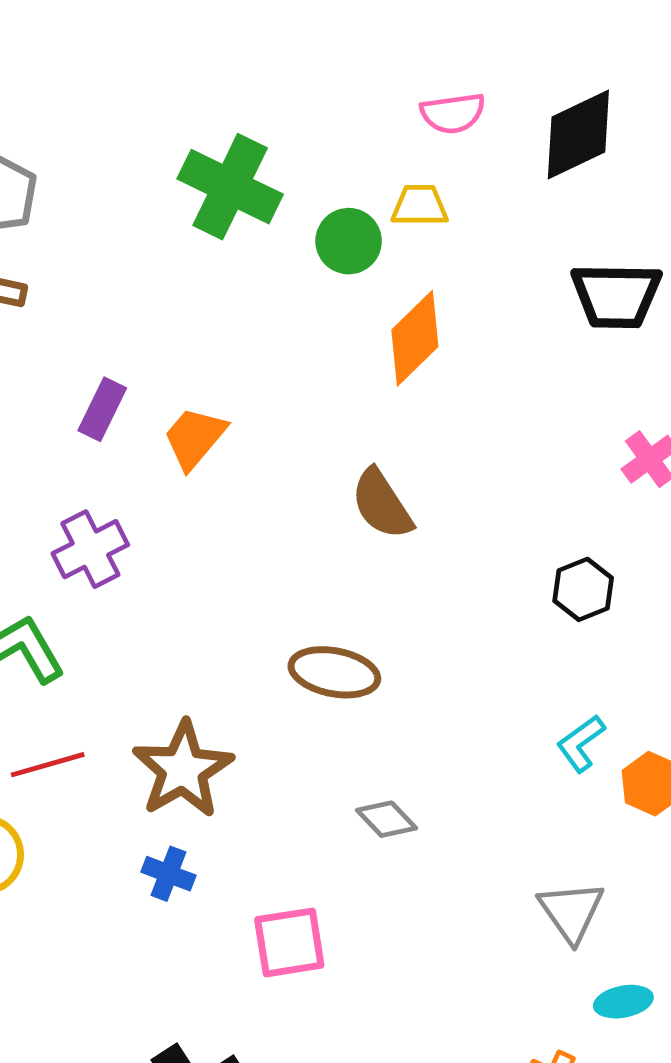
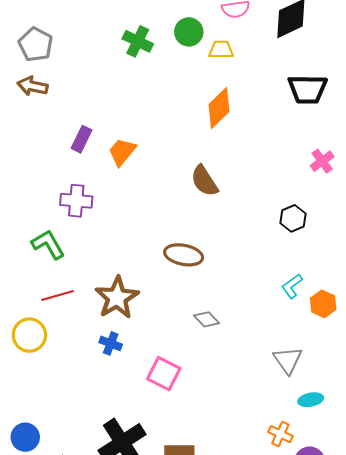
green cross: (230, 187) -> (138, 41), size x0.7
green circle: (349, 241) -> (189, 32), moved
purple cross: (90, 549) -> (76, 201), turned 32
pink square: (289, 942) -> (164, 374), turned 36

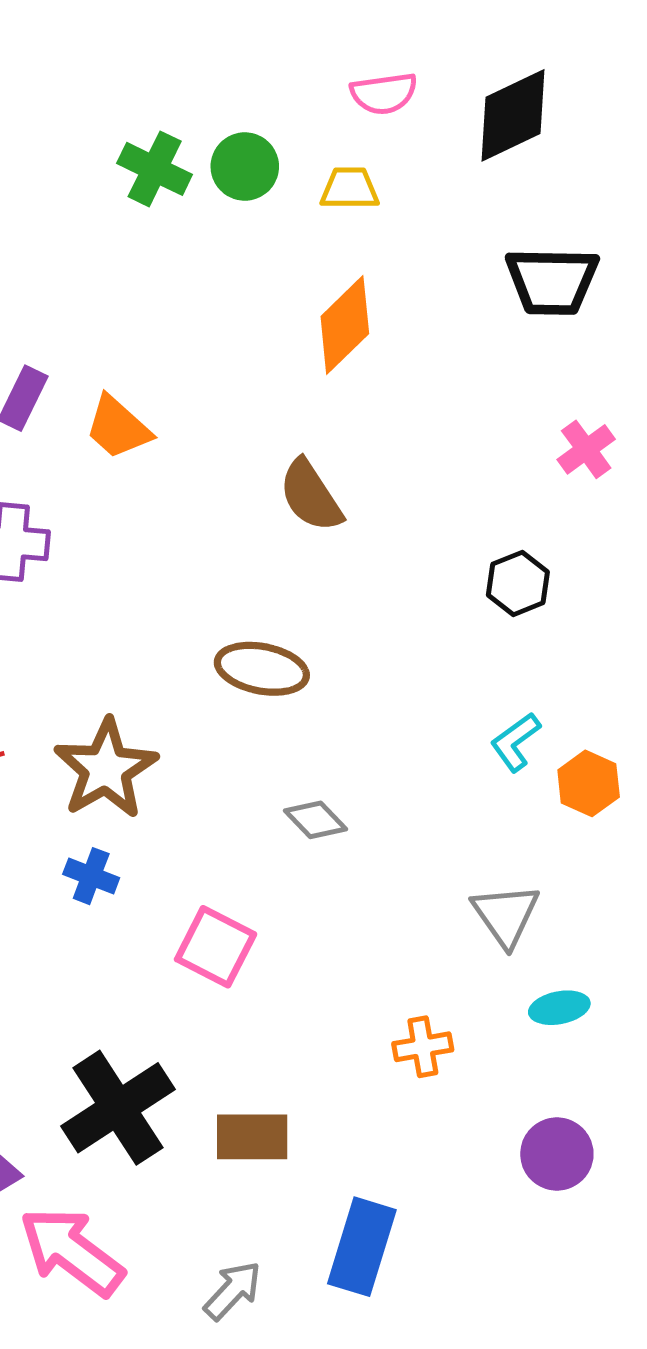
green circle: (189, 32) -> (245, 167), moved
orange trapezoid: (122, 152) -> (118, 427), turned -88
orange cross: (280, 434) -> (423, 1047), moved, turned -35

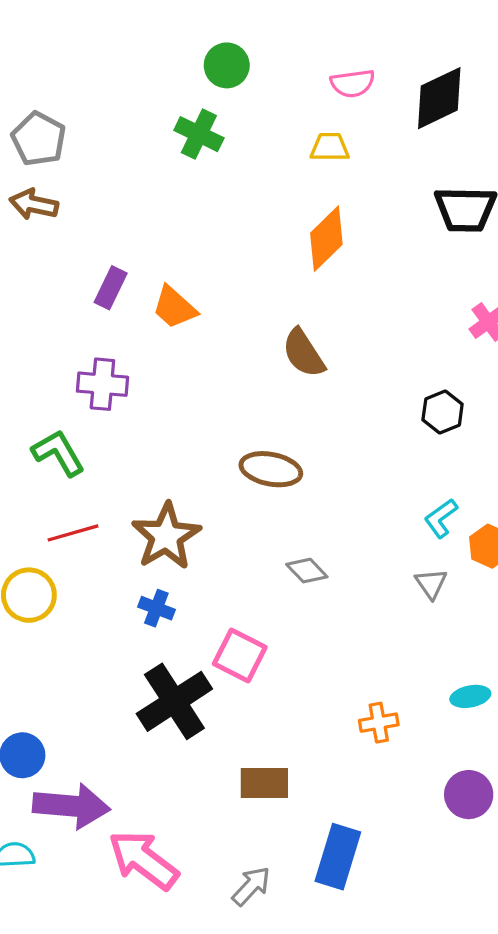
green circle: (245, 167) -> (227, 65), moved
gray triangle: (506, 915) -> (431, 584), moved, size x0.7
black cross: (118, 1108) -> (174, 701), moved

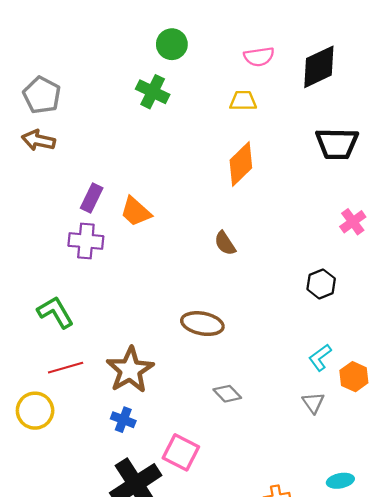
brown semicircle: (304, 353) -> (225, 243), size x0.7
purple cross: (102, 384) -> (86, 241), moved

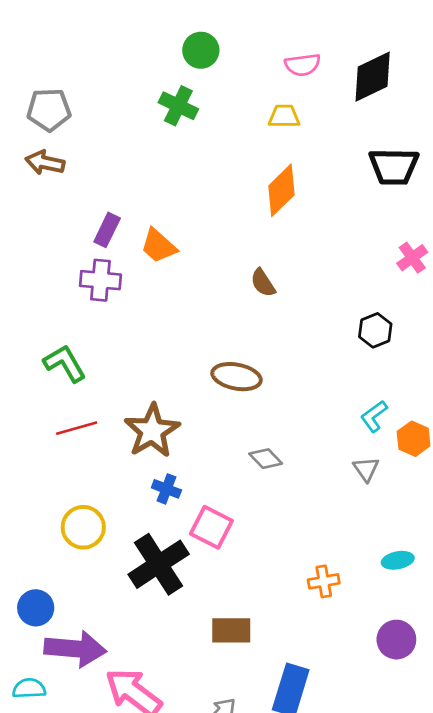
gray pentagon: (42, 95) -> (49, 110), turned -30
yellow circle: (35, 411) -> (83, 527), moved
blue cross: (123, 420) -> (166, 489), moved

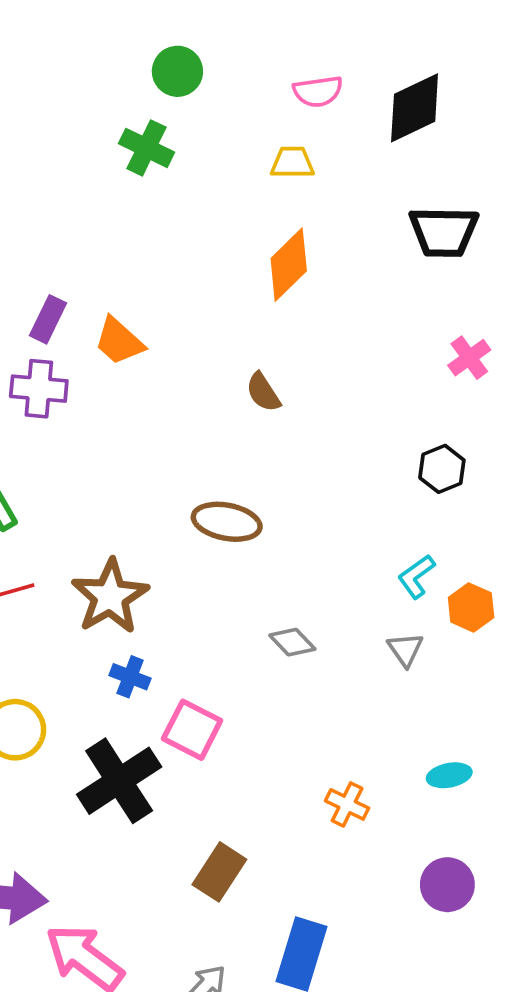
black hexagon: (375, 330) -> (442, 469), moved
gray diamond: (266, 459) -> (292, 642), moved
orange cross: (324, 581) -> (347, 804), turned 36
brown rectangle: (231, 630) -> (219, 872), turned -57

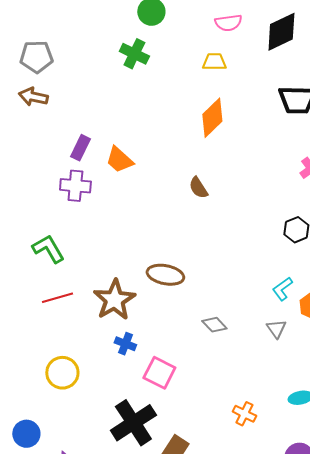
brown ellipse: (227, 522) -> (165, 275), moved
black cross: (119, 781) -> (133, 423), moved

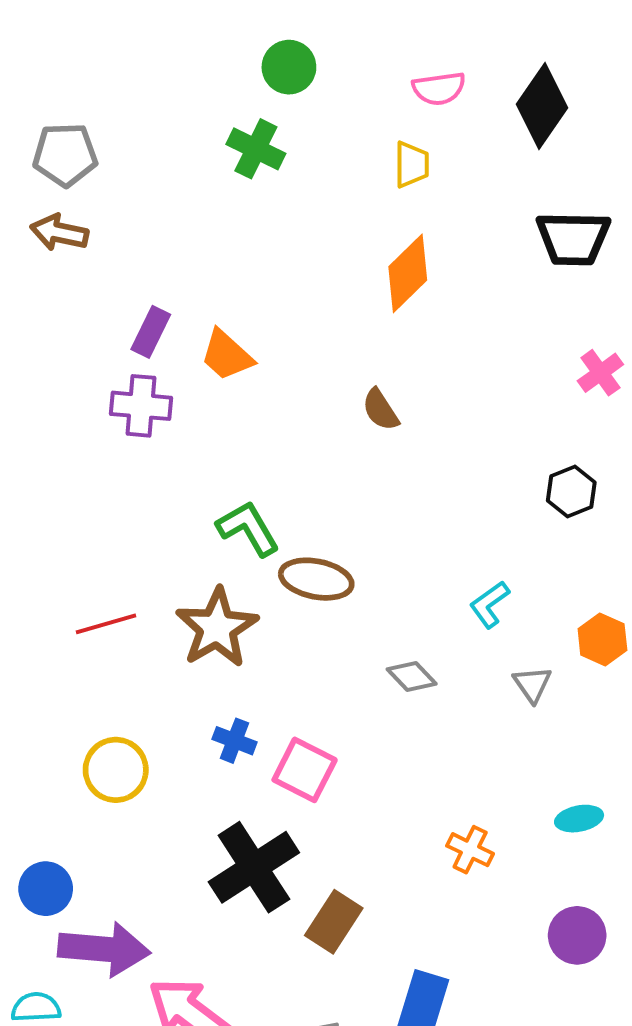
black diamond: (281, 32) -> (542, 106), turned -30
yellow trapezoid: (214, 62) -> (412, 164), turned 90
green L-shape: (48, 249) -> (248, 528), moved
cyan L-shape: (282, 289) -> (489, 604), moved
blue cross: (125, 344) -> (234, 741), moved

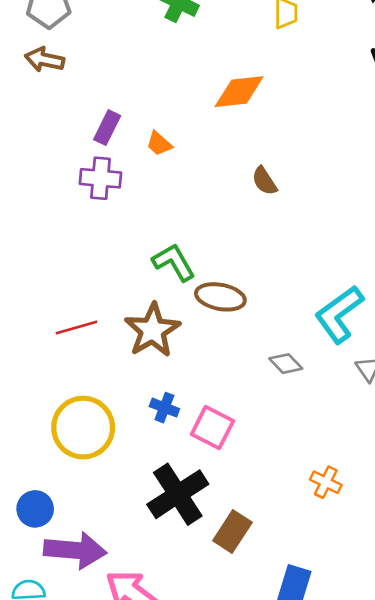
orange diamond: (408, 273) -> (239, 92), moved, turned 38
orange trapezoid: (227, 355) -> (159, 144), size x0.7
cyan L-shape: (489, 604) -> (339, 314), size x1.8
yellow circle: (116, 770) -> (83, 428), size x1.4

